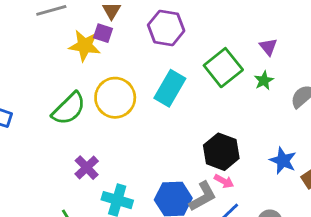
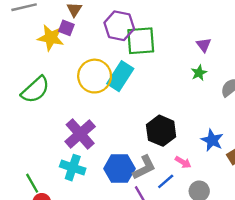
green square: (223, 68) -> (141, 41), moved, turned 32
yellow circle: (115, 98) -> (95, 76), moved
purple cross: (87, 168) -> (80, 134), moved, size x1.5
pink arrow: (224, 181) -> (183, 162), moved

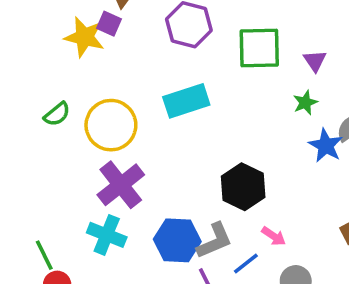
green square: (141, 41) -> (259, 48), moved
yellow circle: (95, 76) -> (111, 125), moved
cyan rectangle: (120, 76) -> (186, 101), turned 36
green semicircle: (35, 90) -> (57, 114), size x0.6
blue star: (212, 140) -> (326, 146), moved

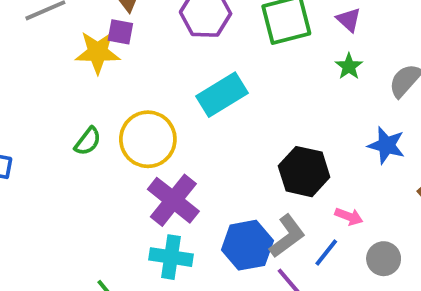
blue star: (326, 146) -> (386, 145), moved

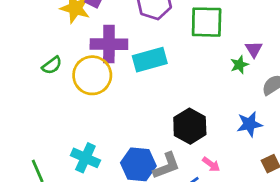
purple triangle: (349, 20) -> (254, 49), moved
blue star: (386, 145) -> (249, 124), turned 30
purple cross: (173, 200) -> (109, 44), moved, turned 36

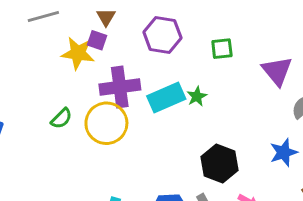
green square: (207, 22) -> (222, 49), size x0.6
purple triangle: (254, 49) -> (277, 71), size x1.6
green star: (239, 65) -> (197, 96), moved

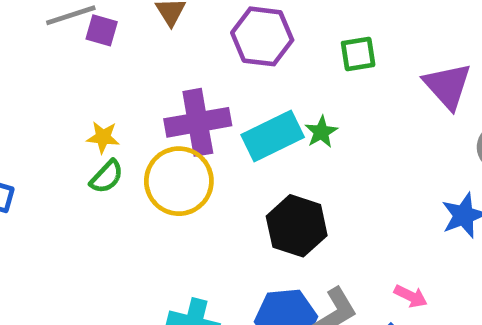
purple square: (97, 40) -> (102, 30), moved
yellow star: (78, 53) -> (103, 137), moved, size x0.6
black hexagon: (220, 164) -> (297, 226), moved

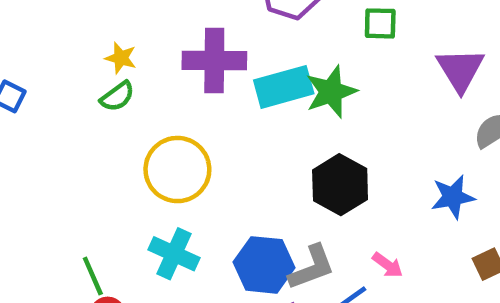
green star: (321, 132) -> (331, 92), size x1.6
yellow circle: (179, 181) -> (177, 170), moved
black hexagon: (297, 226) -> (340, 185), moved

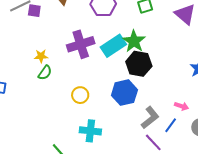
yellow circle: (177, 170) -> (80, 95), size x0.6
black hexagon: (340, 185) -> (139, 64), moved
blue hexagon: (264, 265) -> (124, 93), moved

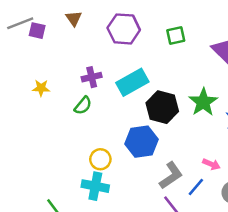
green star: (134, 41) -> (203, 102), moved
purple cross: (81, 44) -> (92, 77), size x0.6
green semicircle: (45, 73) -> (83, 106), moved
yellow circle: (80, 95) -> (100, 159), moved

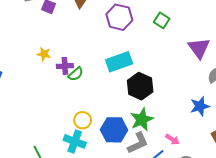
green square: (176, 36) -> (162, 20), moved, turned 35
purple cross: (92, 77) -> (65, 66), moved
green star: (203, 102) -> (142, 119), moved
blue hexagon: (141, 142) -> (114, 130), moved

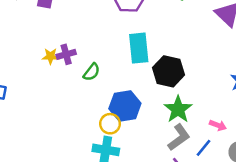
cyan rectangle: (119, 62) -> (139, 48), turned -65
purple cross: (65, 66) -> (66, 54), moved
blue hexagon: (114, 130) -> (125, 106), moved

